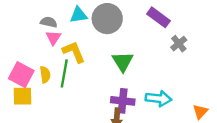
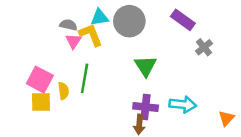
yellow L-shape: (74, 52) -> (91, 35), moved
yellow semicircle: (45, 75) -> (63, 91), moved

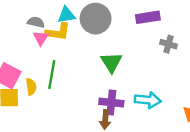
purple rectangle: (183, 20) -> (148, 17), turned -45
yellow L-shape: (91, 35) -> (58, 32), turned 120
gray cross: (204, 47) -> (169, 44), turned -35

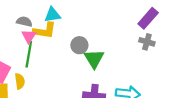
purple rectangle: (148, 17) -> (148, 18), moved, turned -40
gray circle: (96, 19) -> (79, 45), moved, size x0.6
green line: (52, 75) -> (29, 54), moved

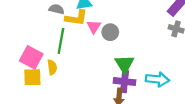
pink triangle: (29, 36) -> (94, 27), moved
green triangle: (94, 59) -> (125, 64), moved

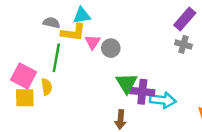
purple cross: (125, 82) -> (142, 92), moved

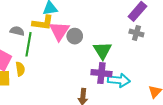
gray semicircle: (51, 23) -> (17, 31), moved
pink triangle: (93, 42) -> (59, 31), size x1.5
green triangle: (127, 83) -> (102, 50), moved

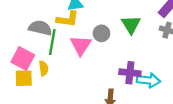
gray semicircle: (17, 31) -> (40, 28), size x1.5
pink triangle: (59, 31) -> (81, 45), moved
green triangle: (102, 50) -> (131, 25), moved

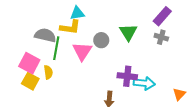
yellow square: (24, 78) -> (30, 81), turned 30

